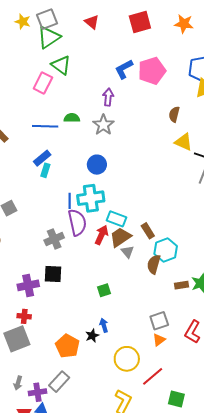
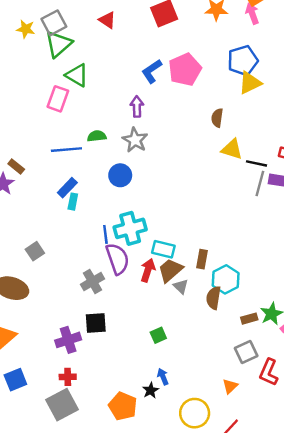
blue circle: (97, 165) -> (120, 175), moved
brown rectangle: (148, 231) -> (202, 259), turned 49
gray square: (159, 321) -> (246, 352), moved

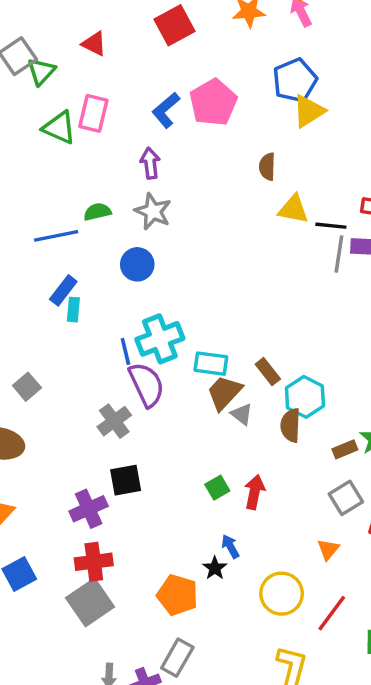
green triangle: (59, 44) -> (41, 71), moved, size x0.7
pink rectangle: (58, 99) -> (93, 113), moved
brown rectangle: (202, 259) -> (268, 372), turned -42
red arrow: (148, 270) -> (254, 492), moved
red cross: (68, 377) -> (94, 562), size x1.5

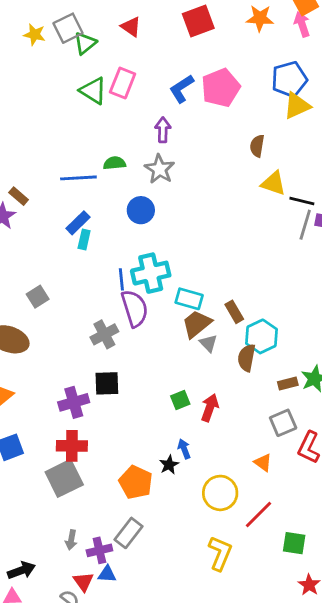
orange triangle: (328, 549) -> (263, 463), turned -42

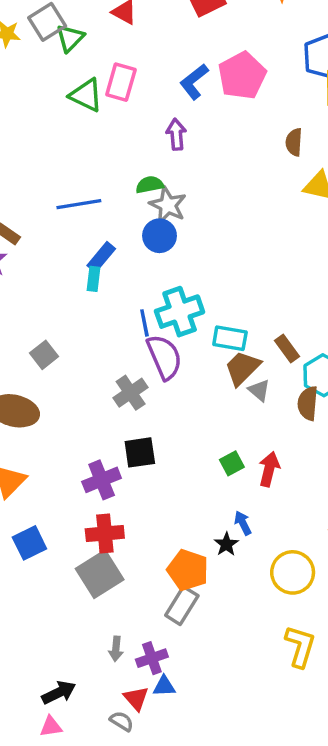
green semicircle: (115, 163) -> (150, 185), moved
gray star: (160, 169) -> (168, 205), moved
blue rectangle: (78, 223) -> (101, 257), moved
gray rectangle: (129, 533) -> (182, 606), moved

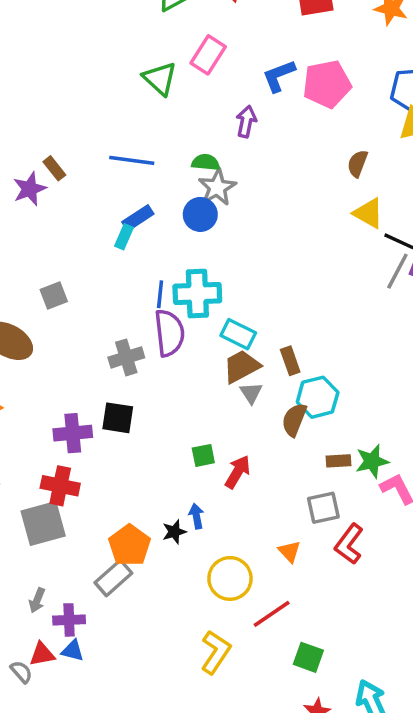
green triangle: (86, 95) -> (160, 78), moved
red triangle: (136, 698) -> (42, 654), turned 44

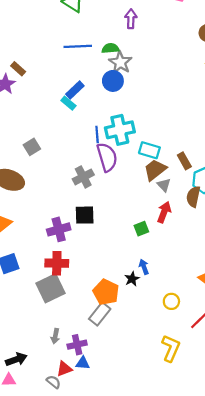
blue line: (132, 160) -> (78, 46), moved
cyan rectangle: (124, 237) -> (68, 103), turned -64
red arrow: (238, 472) -> (164, 212), moved
yellow circle: (230, 578) -> (171, 301), size x0.6

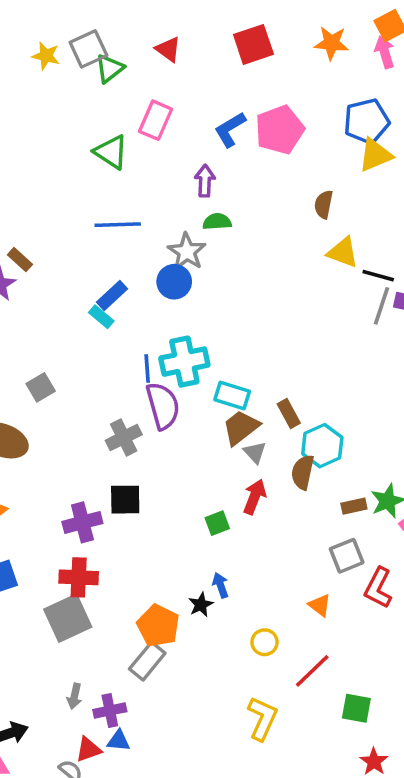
green semicircle: (110, 48) -> (217, 222), moved

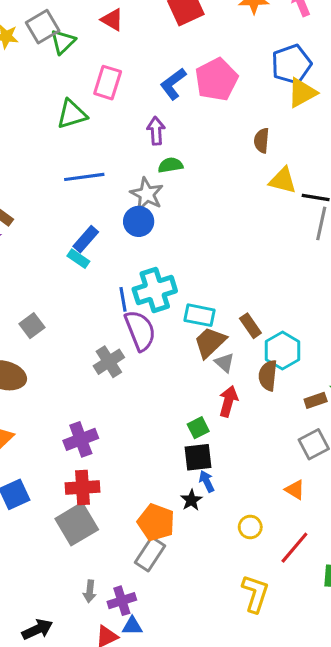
green triangle: (111, 152) -> (72, 114), turned -44
black square: (125, 500) -> (198, 457), moved

